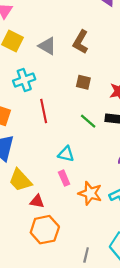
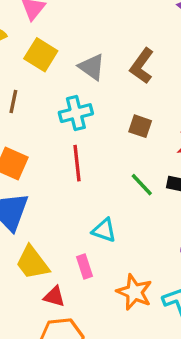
cyan cross: (24, 80) -> (76, 113), moved
pink rectangle: (64, 178) -> (84, 266), moved

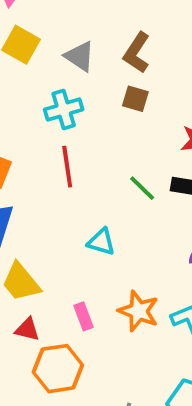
brown square: (140, 126) -> (135, 99), moved
pink rectangle: (84, 266) -> (84, 316), moved
red triangle: (54, 297) -> (27, 329), moved

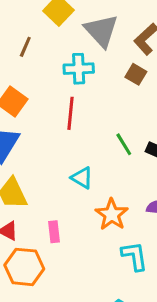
gray triangle: (80, 56) -> (101, 31), size x1.4
orange star: (139, 311) -> (112, 214), moved

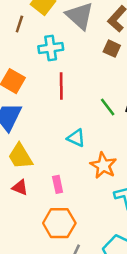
brown line: (25, 47) -> (19, 24), moved
cyan cross: (79, 69) -> (51, 48), moved
orange hexagon: (24, 267) -> (59, 223), moved

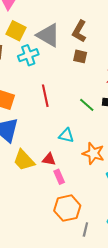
cyan cross: (51, 48) -> (28, 55), moved
red triangle: (20, 187) -> (49, 159), moved

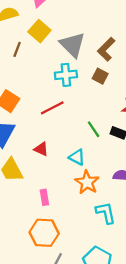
cyan cross: (28, 55) -> (66, 75), moved
red line: (45, 96) -> (52, 108), turned 60
cyan triangle: (66, 136) -> (77, 157), moved
red triangle: (49, 159) -> (41, 149), moved

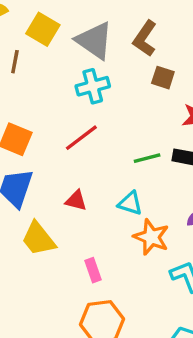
brown square: (100, 76) -> (163, 78), moved
green line: (94, 129) -> (147, 158), turned -60

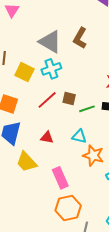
yellow square: (43, 29) -> (25, 72), moved
brown square: (163, 78) -> (69, 98), moved
pink rectangle: (93, 270) -> (60, 178), size x1.5

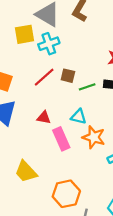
yellow square: (25, 72) -> (24, 34), moved, turned -36
yellow trapezoid: (26, 162) -> (26, 172), moved
pink rectangle: (60, 178) -> (61, 139), moved

